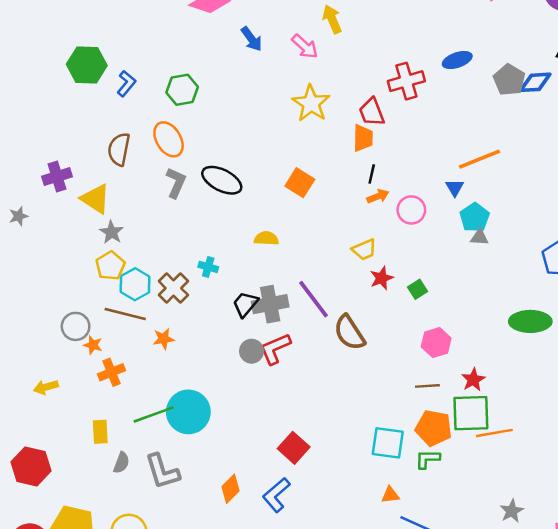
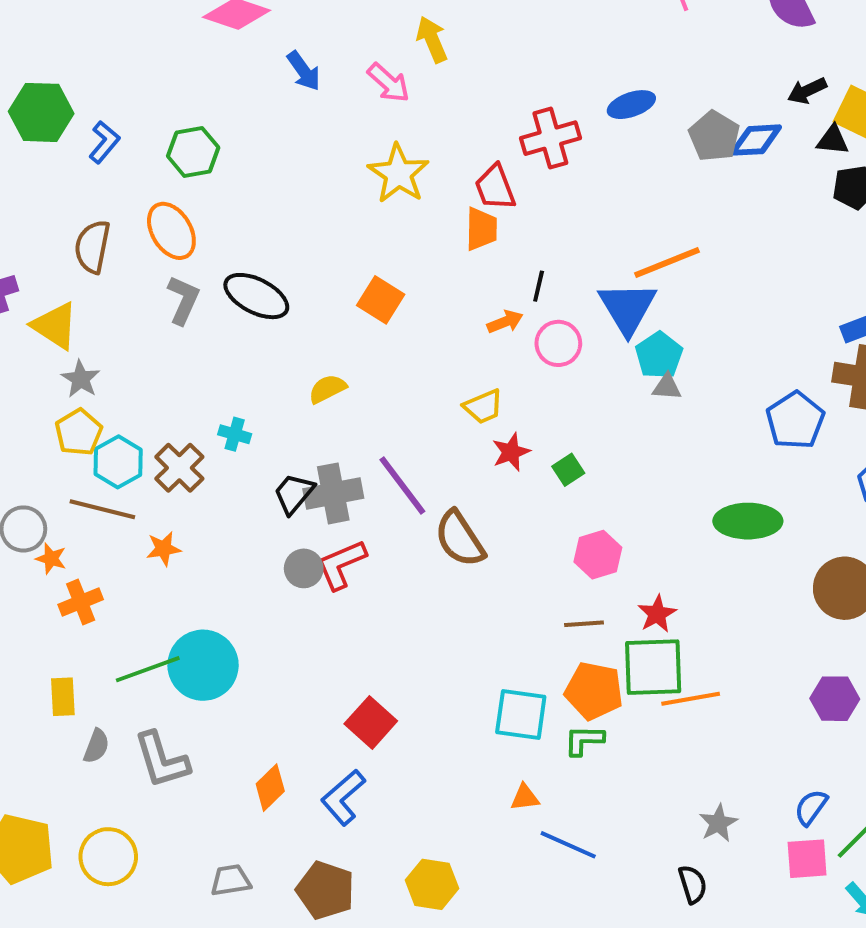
black line: (372, 174) -> (539, 286), moved
blue triangle: (455, 188) -> (627, 308), size x2.0
yellow semicircle: (266, 238) -> (327, 389), turned -30

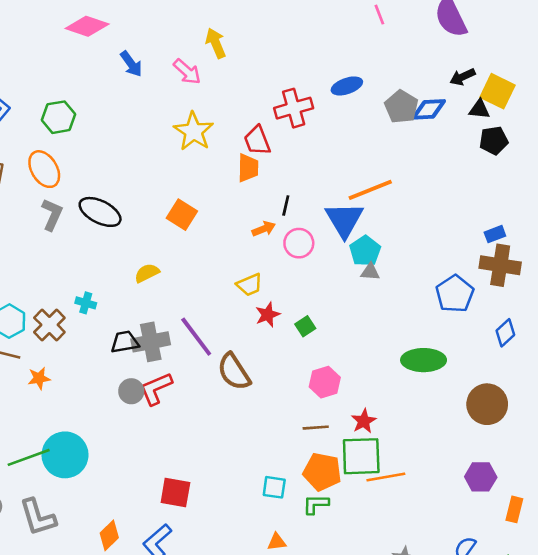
black trapezoid: (294, 493) -> (125, 342), turned 40
cyan square: (521, 715) -> (274, 487), size x0.7
red square: (371, 722) -> (175, 493), turned -32

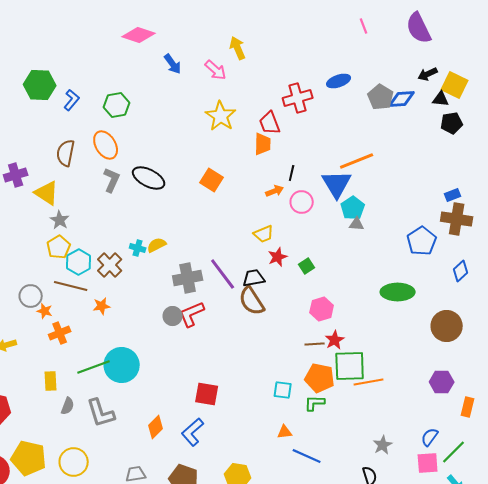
yellow semicircle: (147, 273) -> (157, 245), moved
black trapezoid: (125, 342) -> (254, 278), moved
red star: (364, 421) -> (335, 340), moved

